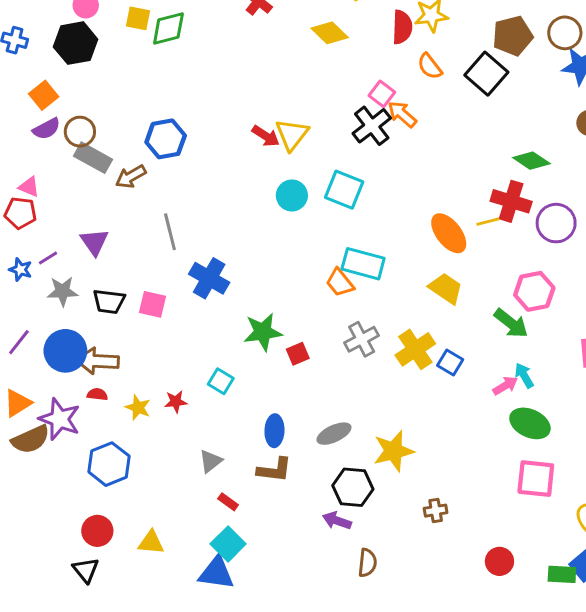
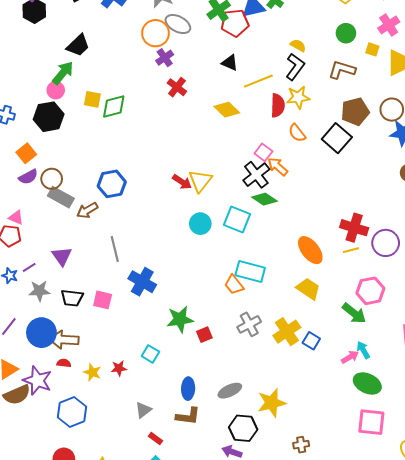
green diamond: (531, 161) -> (264, 199), moved
yellow line: (488, 222) -> (351, 250), moved

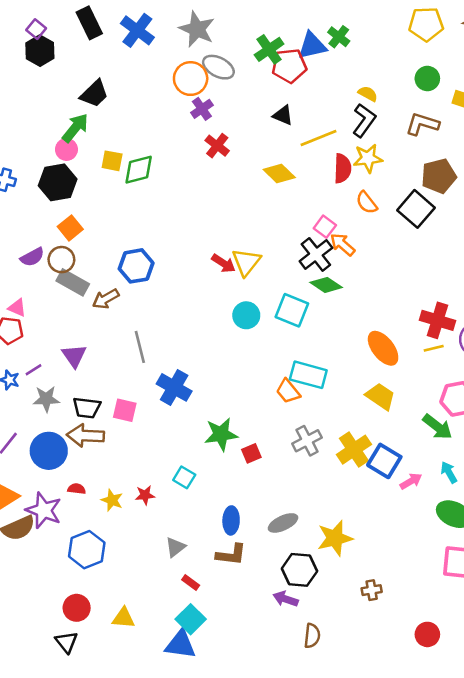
orange square: (26, 153) -> (70, 228), moved
brown arrow: (64, 340) -> (85, 436), moved
blue square: (311, 341) -> (384, 461), size x1.5
pink arrow: (350, 357) -> (411, 481), moved

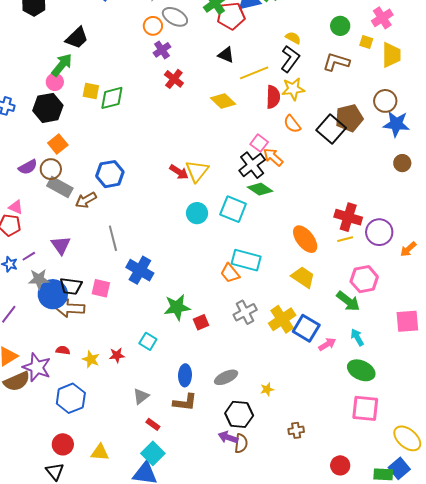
orange circle: (191, 79) -> (153, 26), size x0.7
brown pentagon: (439, 176) -> (349, 118), moved
blue circle: (49, 451) -> (53, 294), moved
yellow star: (335, 538) -> (267, 389), size x0.5
brown semicircle: (312, 636) -> (241, 443), moved

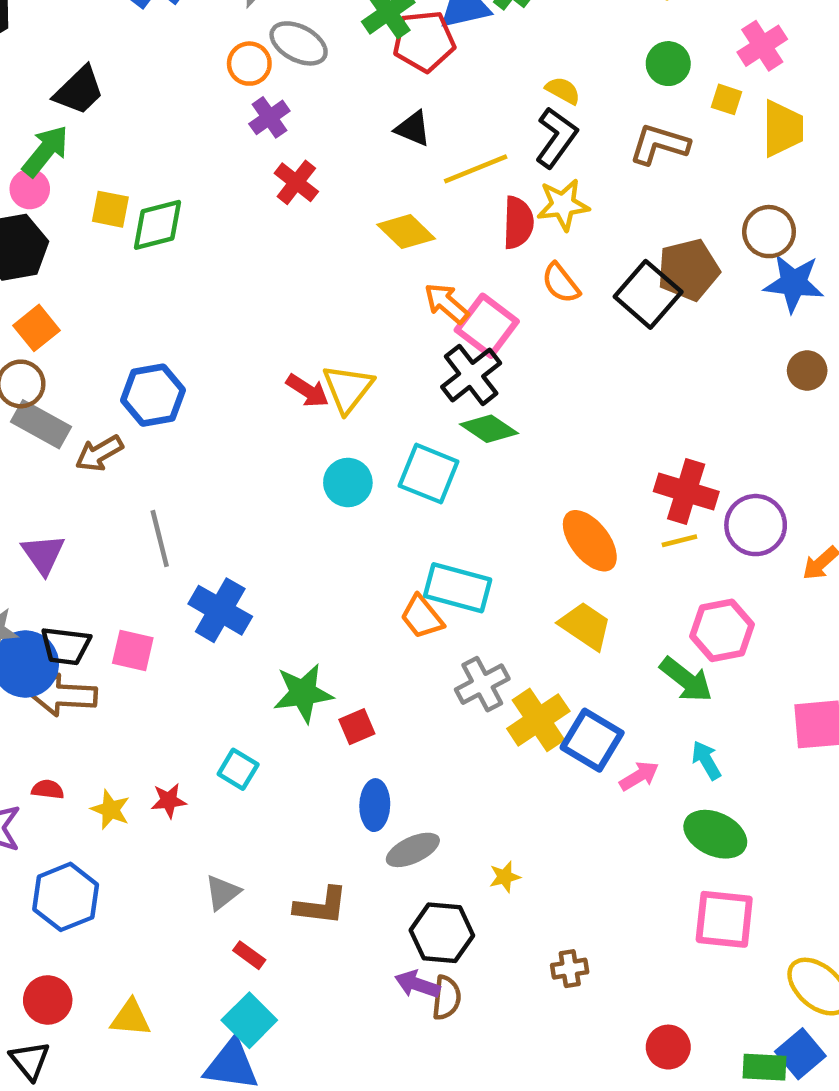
pink square: (259, 143) -> (487, 326), size x1.5
orange arrow: (273, 157) -> (446, 303), moved
gray cross: (245, 312) -> (482, 684), moved
blue ellipse: (185, 375) -> (375, 805), moved

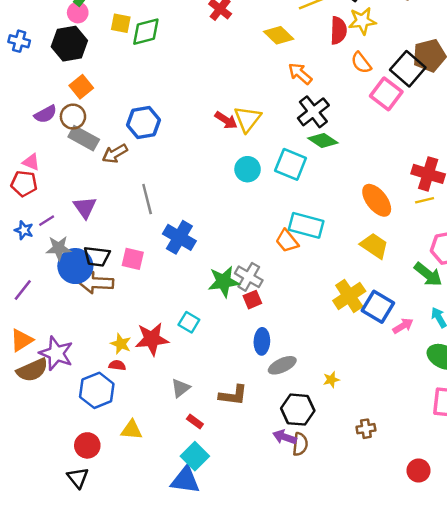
pink square: (487, 326) -> (386, 94), moved
gray cross: (482, 684) -> (249, 277), moved, turned -32
red semicircle: (48, 789) -> (117, 365), moved
red star: (169, 801) -> (152, 339), size x1.8
yellow triangle: (131, 1018) -> (132, 430), moved

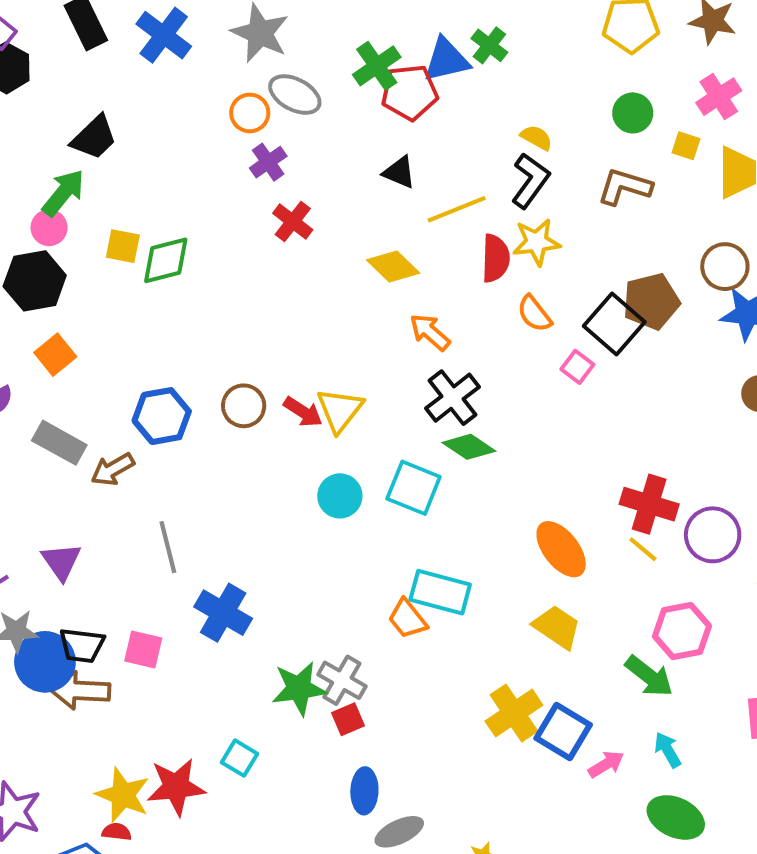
pink square: (386, 94) -> (577, 367), size x0.6
brown circle: (73, 117) -> (244, 406), moved
yellow line: (425, 200) -> (643, 549), turned 54
yellow star: (121, 344) -> (123, 795), size x1.5

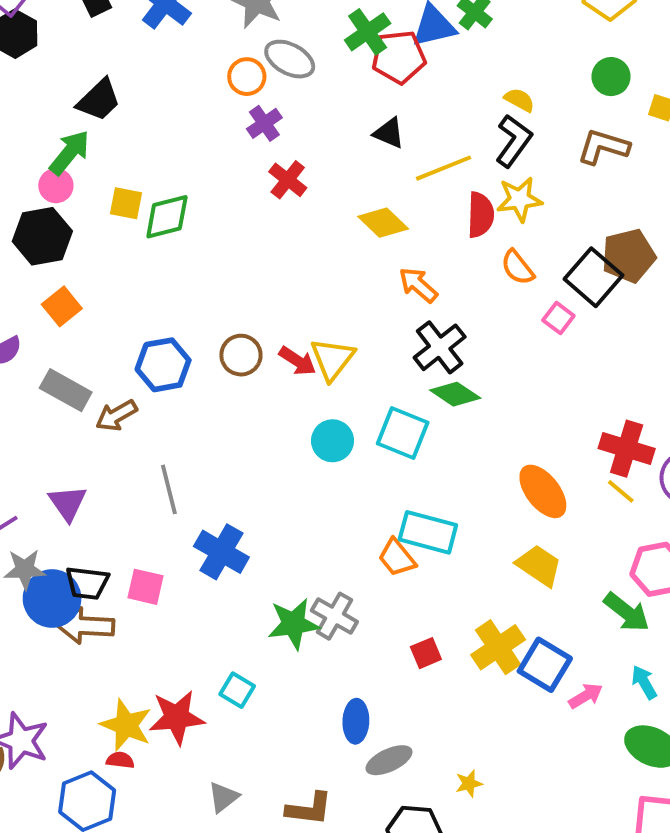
red square: (348, 719) -> (426, 653), moved

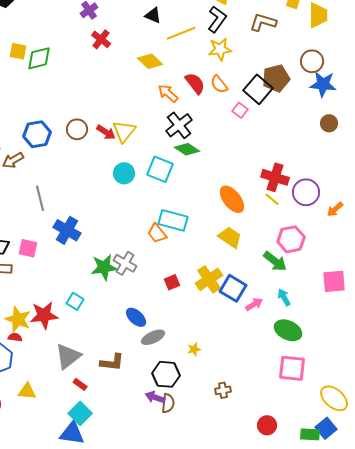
red semicircle: (481, 215) -> (195, 83), moved, turned -40
blue ellipse: (356, 721) -> (136, 317), turned -50
gray triangle: (223, 797) -> (68, 356), size x1.6

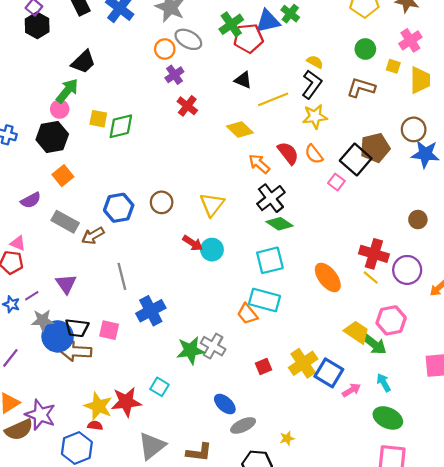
brown circle: (329, 123) -> (418, 220), moved
red arrow: (106, 132) -> (193, 243), moved
cyan square: (160, 169) -> (270, 260), moved, turned -36
blue cross: (67, 230) -> (151, 311), turned 32
yellow trapezoid: (230, 237) -> (357, 332), moved

